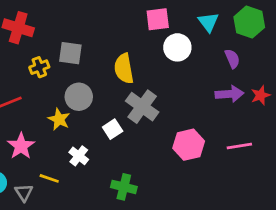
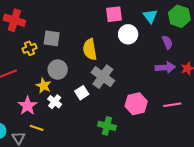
pink star: (21, 146) -> (27, 106), moved
white cross: (79, 156) -> (55, 102), moved
green cross: (124, 187) -> (107, 126), moved

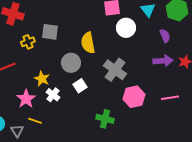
gray circle: (58, 70) -> (71, 63), moved
gray cross: (103, 77) -> (115, 70), moved

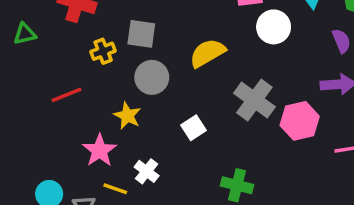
yellow semicircle: (88, 43) -> (207, 53), turned 70
gray circle: (71, 63) -> (152, 77), moved
white cross: (53, 95) -> (147, 171), moved
pink hexagon: (134, 97) -> (300, 121), moved

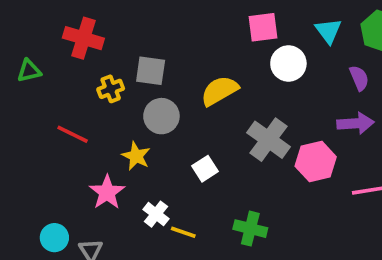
red line: (67, 95) -> (73, 134), turned 48
yellow line: (115, 189) -> (183, 232), moved

